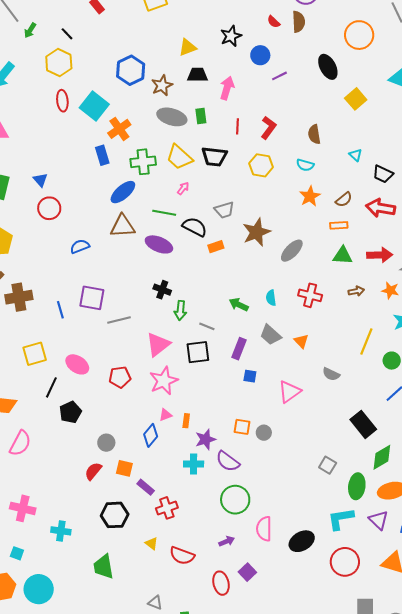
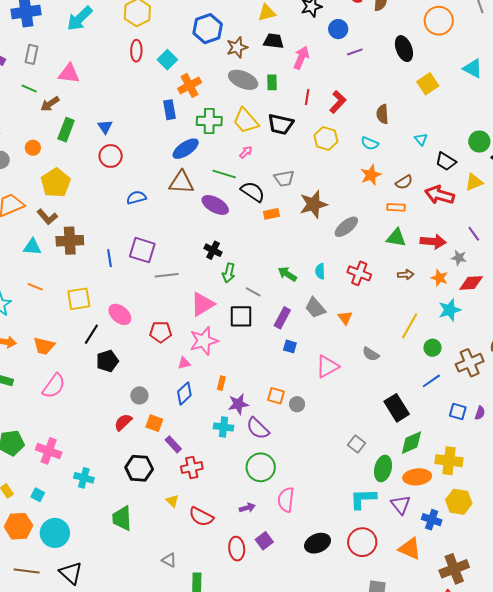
cyan square: (94, 106) -> (167, 60), size x0.7
pink triangle: (165, 415) -> (184, 363), moved
black ellipse: (302, 541) -> (318, 543), moved

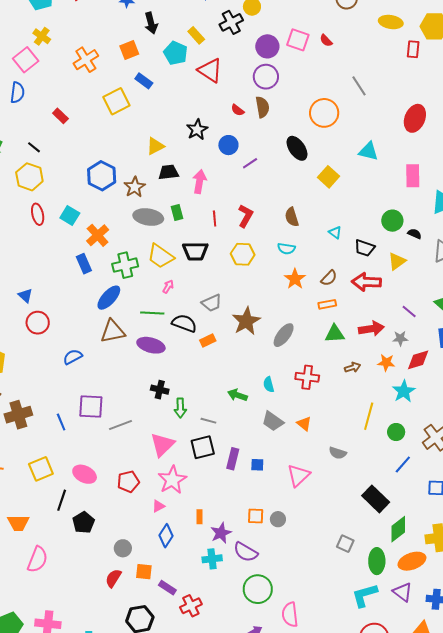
purple rectangle: (282, 318) -> (233, 459), moved

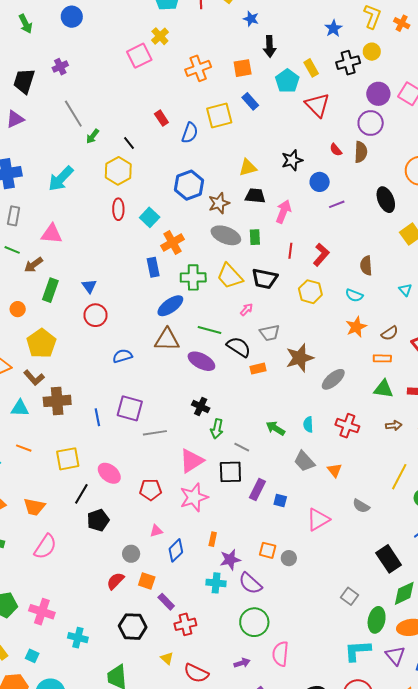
blue semicircle: (17, 93) -> (190, 133), moved
pink arrow: (168, 287) -> (246, 310), moved
pink triangle: (158, 506) -> (156, 531), moved

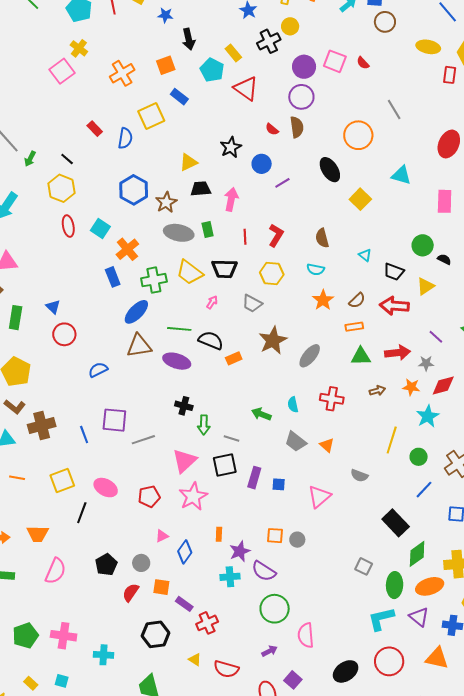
gray trapezoid: (270, 333) -> (252, 303), moved, turned 50
black pentagon: (98, 520) -> (106, 565), moved

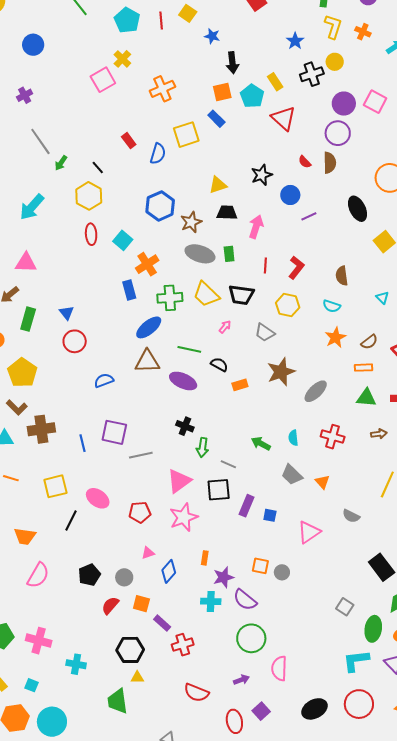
orange square: (166, 65) -> (222, 92), moved
black semicircle: (211, 340) -> (219, 364), size x0.7
yellow triangle: (195, 660) -> (137, 677), moved, turned -40

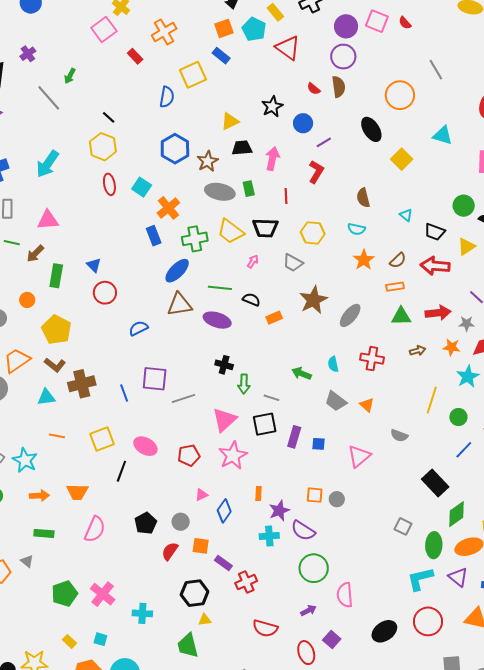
red rectangle: (129, 141) -> (135, 56), moved
green arrow: (61, 163) -> (70, 76), moved
red L-shape: (296, 268) -> (316, 172), moved
pink cross: (39, 641) -> (103, 594), turned 30

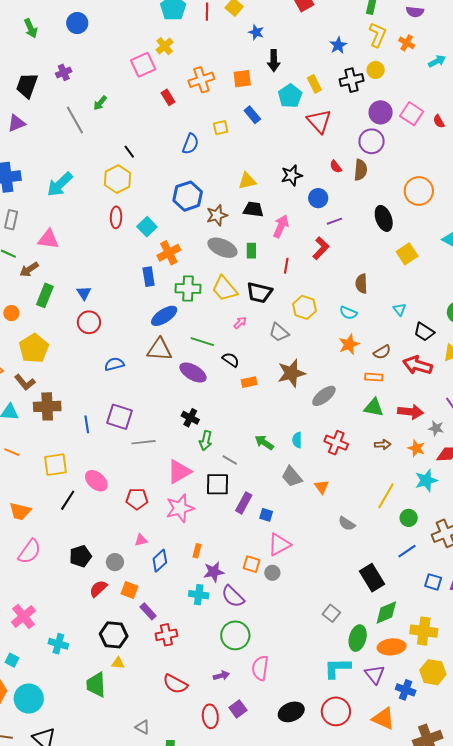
orange square: (224, 28) -> (242, 79), moved
yellow square: (193, 75) -> (221, 128), size x0.6
pink triangle: (359, 456) -> (279, 545), moved

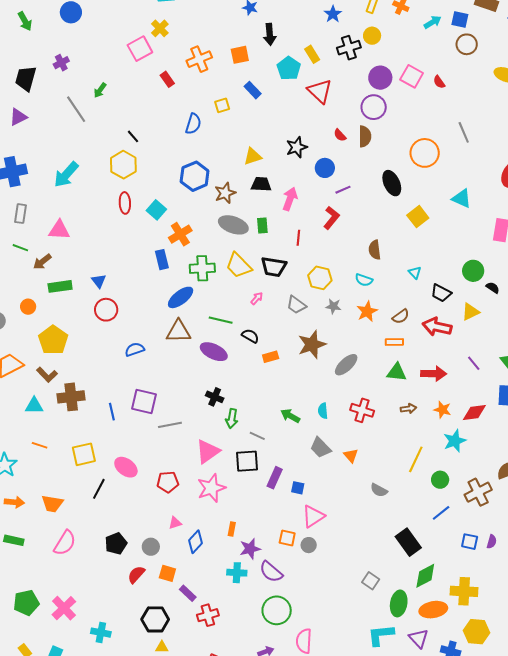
green rectangle: (45, 295) -> (60, 286), turned 65
gray star: (436, 428) -> (333, 306), moved

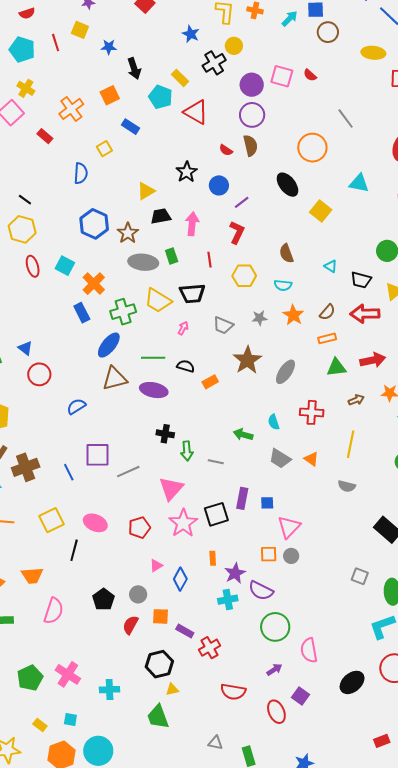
yellow hexagon: (320, 278) -> (244, 276), moved
yellow line: (416, 459) -> (351, 444), moved
black square: (247, 461) -> (216, 514), moved

